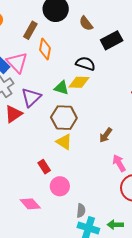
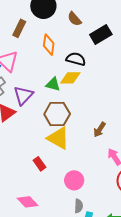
orange diamond: (45, 49) -> (49, 45), moved
yellow triangle: (64, 142) -> (58, 138), size x1.4
pink circle: (60, 186) -> (74, 180), moved

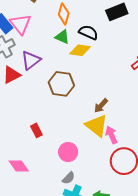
green triangle: (53, 84) -> (62, 37), moved
yellow triangle: (58, 138) -> (97, 126), moved
gray semicircle: (79, 206) -> (69, 178), turned 32

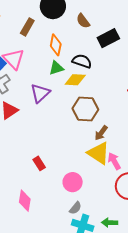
green triangle: (62, 37) -> (56, 68), turned -35
purple triangle: (31, 60) -> (40, 93), moved
brown hexagon: (61, 84) -> (85, 109), moved
pink diamond: (19, 166) -> (25, 201), turned 50

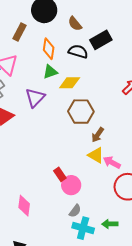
black semicircle: (82, 61) -> (78, 51), moved
yellow triangle: (99, 153) -> (96, 155), size x0.7
pink arrow: (114, 161) -> (112, 162), turned -30
red rectangle: (39, 163) -> (60, 174), moved

